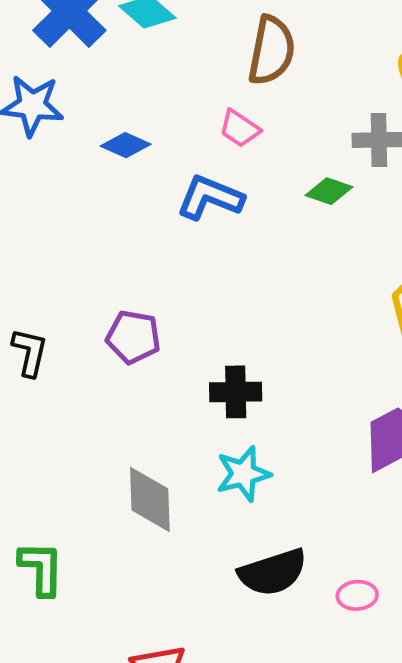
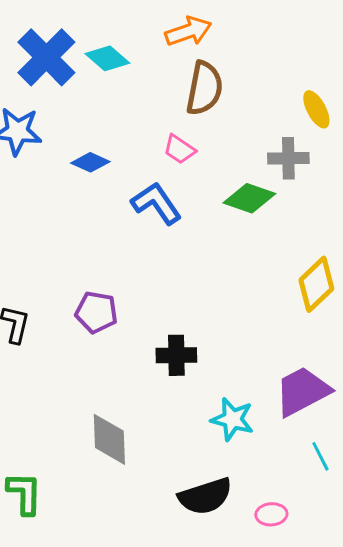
green diamond: (329, 191) -> (249, 198), size x1.4
blue L-shape: (210, 198) -> (156, 203), turned 34
cyan star: (243, 474) -> (232, 419), moved, turned 30

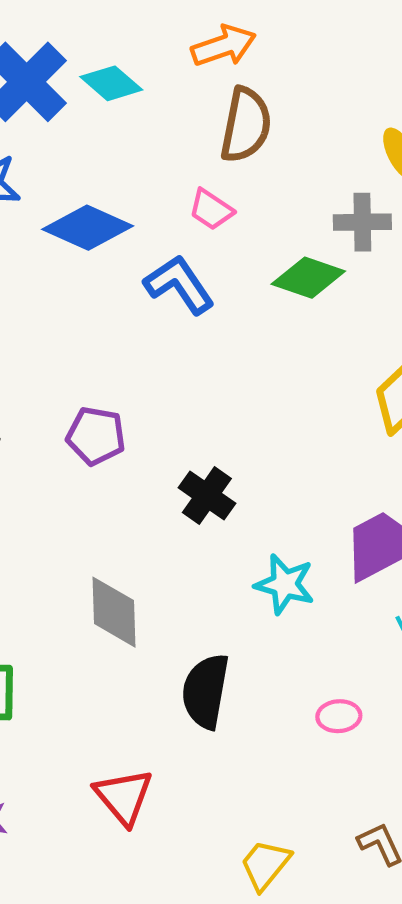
blue diamond: (90, 162) -> (88, 228), size x1.6
black cross: (176, 355) -> (207, 495), turned 36
black semicircle: (205, 496) -> (206, 691), moved, turned 118

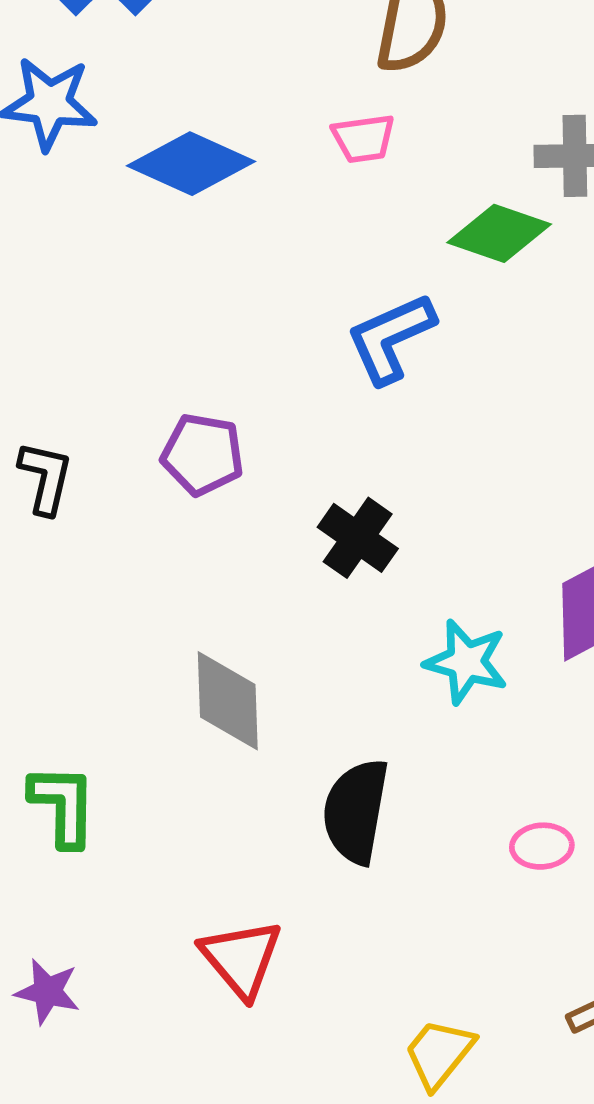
pink trapezoid: (211, 210) -> (363, 138), turned -42
blue L-shape: (179, 285) -> (391, 338), moved, turned -80

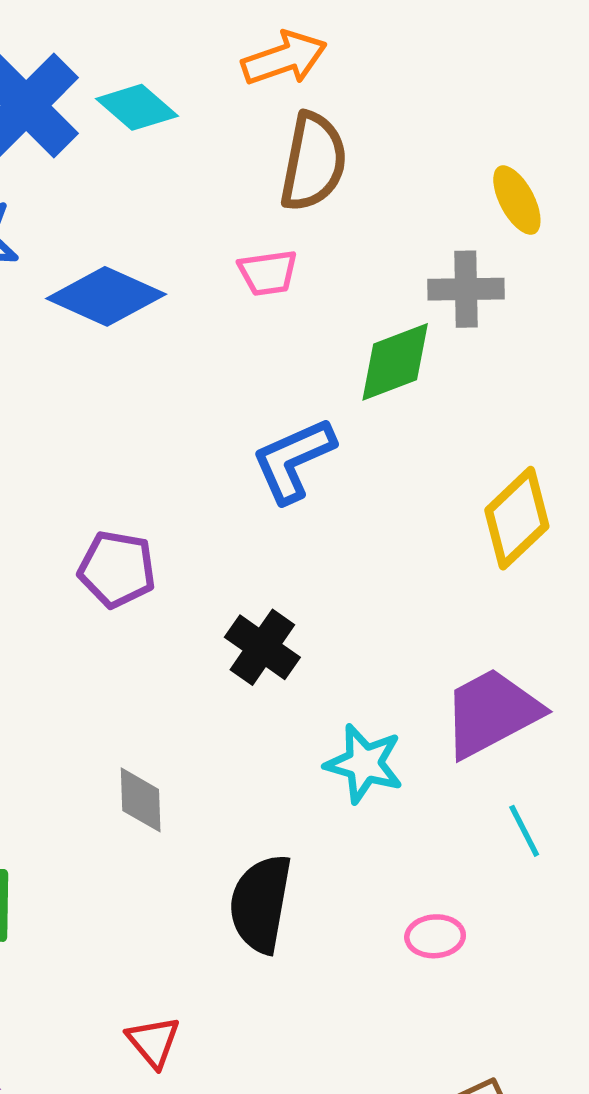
green diamond: (499, 233) -> (395, 362), turned -40
gray diamond: (228, 701) -> (141, 800), size x0.7
red triangle: (241, 959) -> (153, 1042), size x0.7

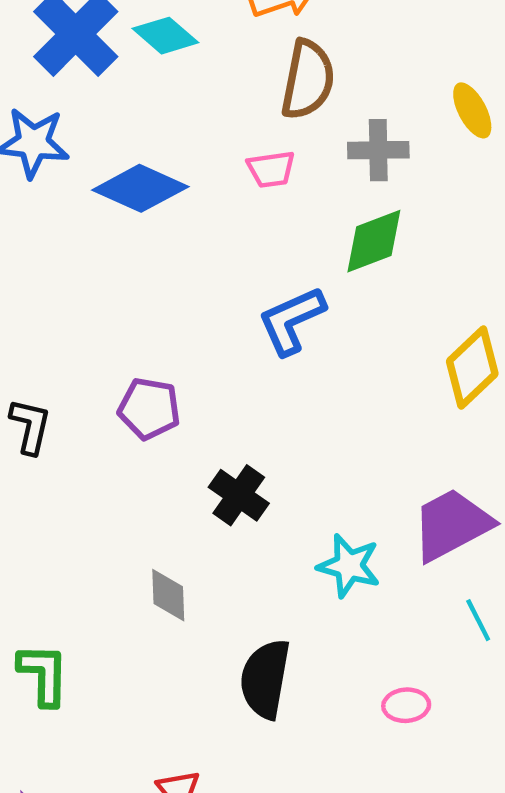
gray cross: (466, 289) -> (378, 150), moved
black cross: (262, 647) -> (239, 495), moved

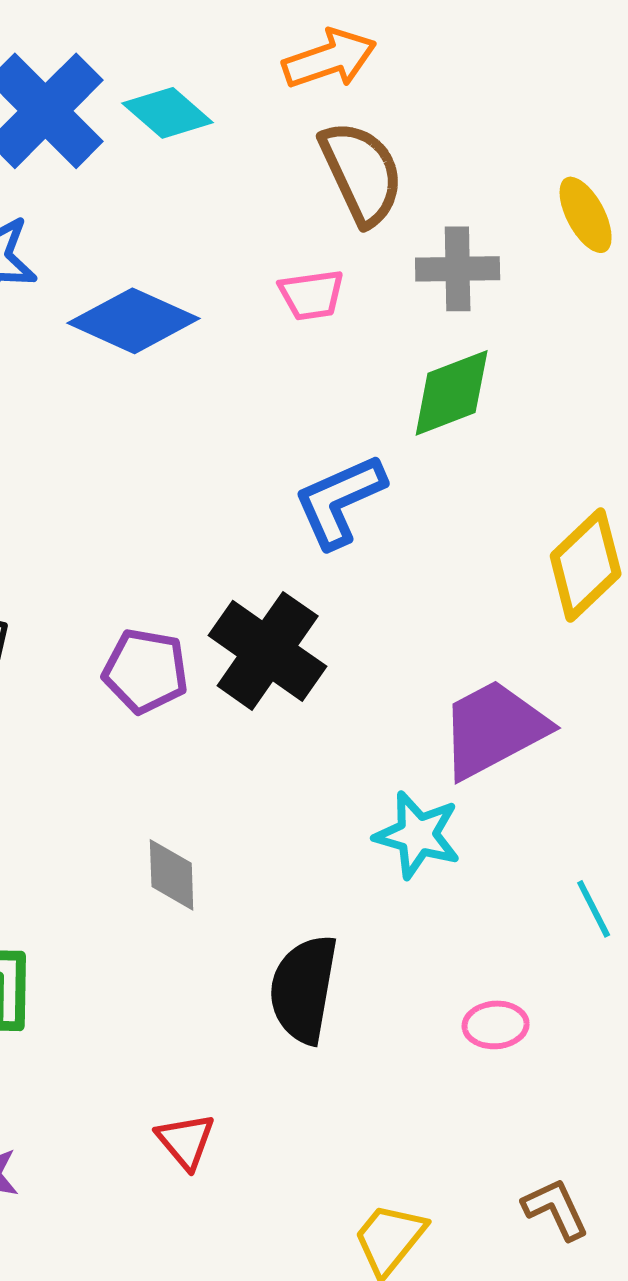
brown semicircle: (308, 80) -> (362, 173), turned -36
purple pentagon: (149, 409) -> (146, 671), moved
black cross: (239, 495) -> (268, 651), moved, size x1.4
purple trapezoid: (452, 525) -> (494, 729), moved

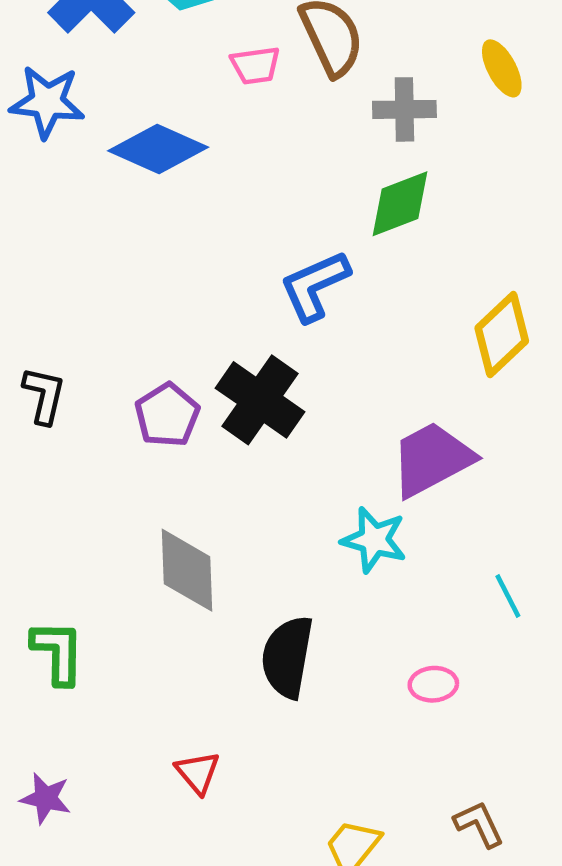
pink trapezoid: (312, 295) -> (255, 65), moved
purple pentagon: (146, 671) -> (167, 415), turned 30
gray diamond: (172, 875) -> (187, 570), size x1.5

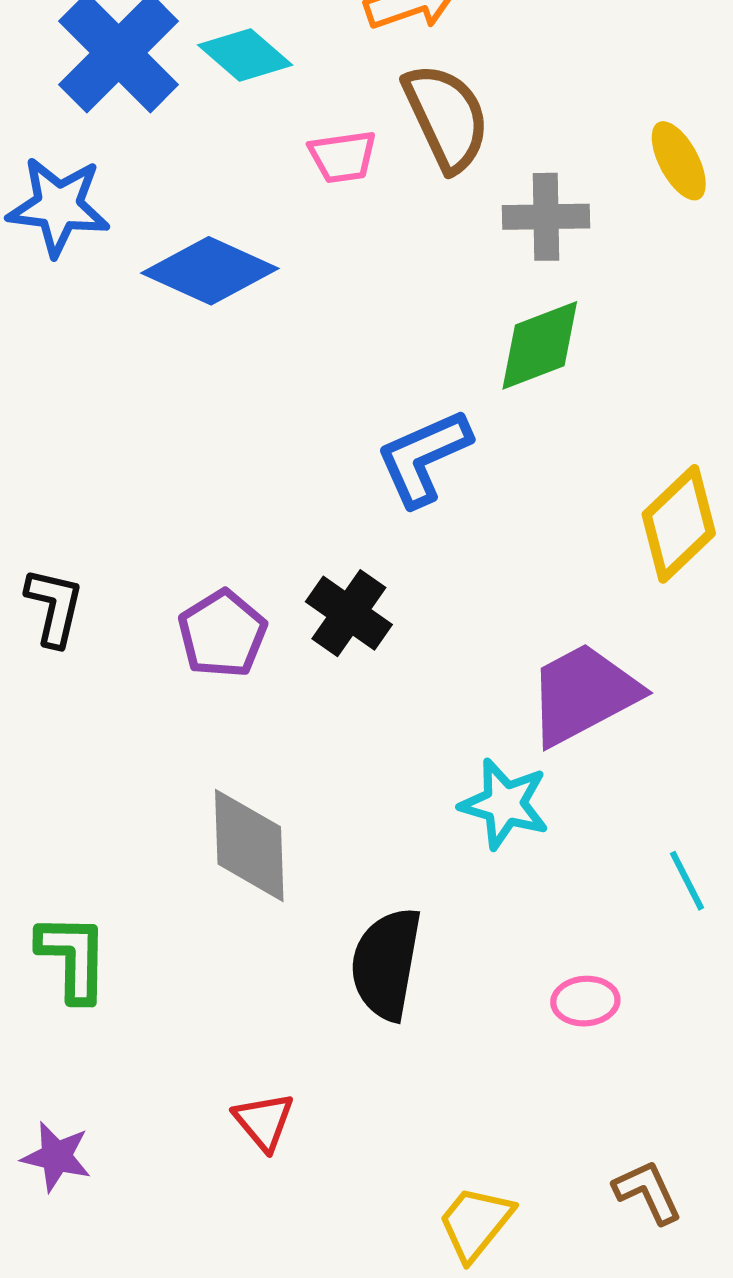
black cross: (260, 400) -> (349, 613), size x0.7

